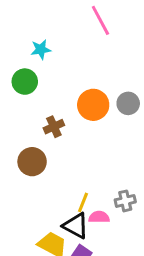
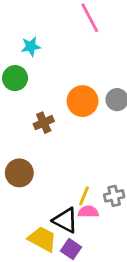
brown circle: (32, 162) -> (19, 173), moved
yellow line: (83, 202) -> (84, 196), moved

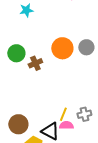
green circle: (15, 78) -> (16, 53), moved
brown circle: (19, 173) -> (18, 124), moved

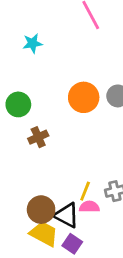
brown cross: (35, 63) -> (38, 137), moved
brown circle: (18, 124) -> (41, 210), moved

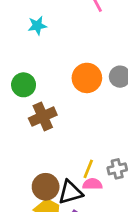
brown cross: (38, 137) -> (43, 117), size x1.4
black triangle: (67, 215) -> (70, 192), turned -44

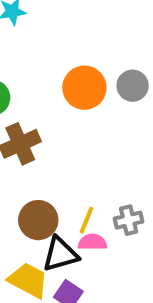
brown circle: (46, 187) -> (38, 220), moved

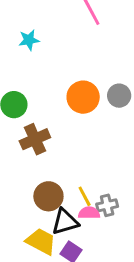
yellow line: (86, 220) -> (85, 196), turned -50
gray cross: (129, 220) -> (107, 205), moved

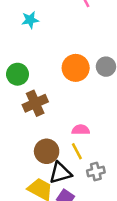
gray cross: (107, 205) -> (96, 171), moved
pink semicircle: (89, 213) -> (81, 130), moved

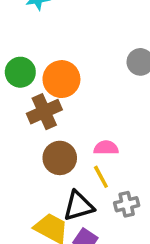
orange circle: (76, 68) -> (61, 79), moved
brown circle: (47, 151) -> (60, 158), moved

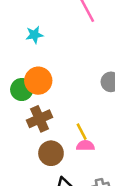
orange circle: (61, 79) -> (38, 81), moved
yellow line: (101, 177) -> (82, 132), moved

